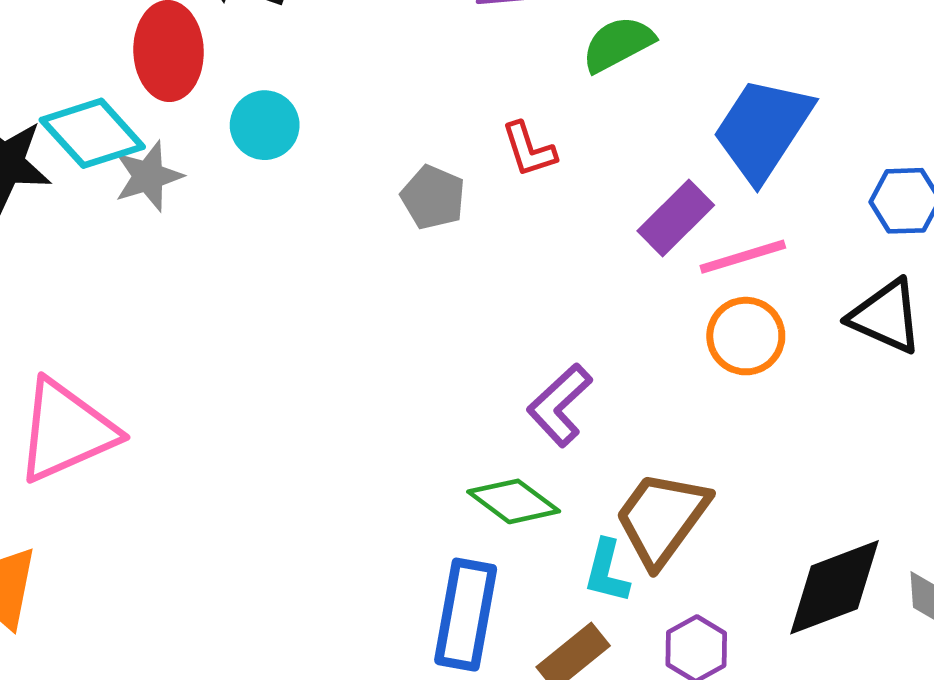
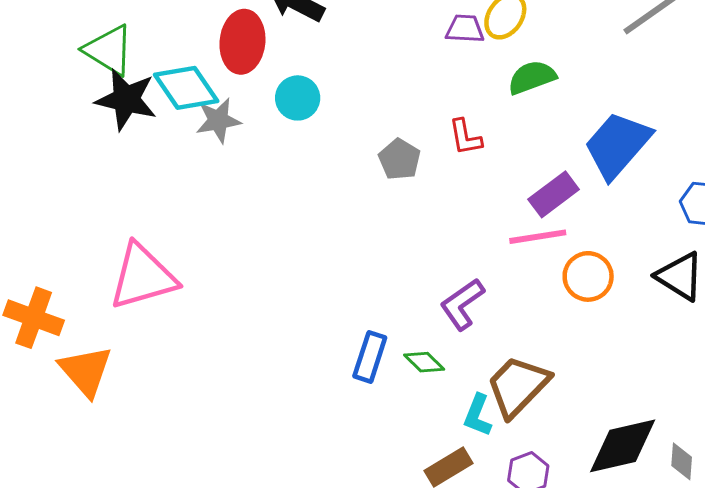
pink line: (743, 257) -> (538, 237), moved
green diamond: (514, 501) -> (424, 362), size x0.7
blue rectangle: (466, 615) -> (370, 357), moved, size x0.7

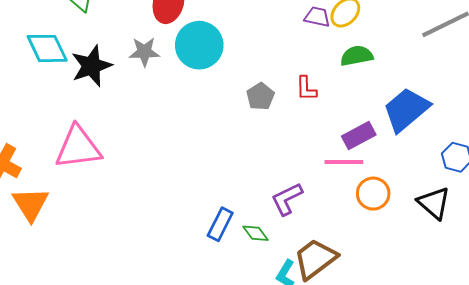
cyan diamond: (186, 88) -> (47, 48), moved
cyan circle: (298, 98) -> (199, 45), size x1.6
black star: (126, 99) -> (91, 66), moved, turned 30

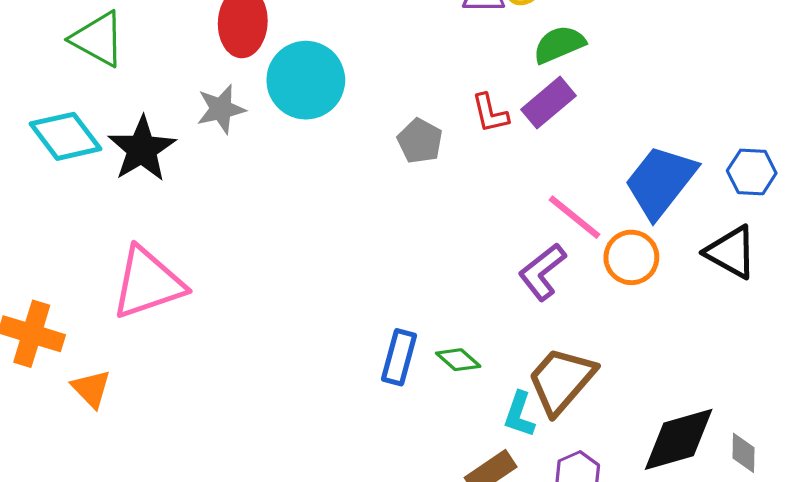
blue trapezoid: (406, 110) -> (661, 182), moved
purple rectangle: (359, 136) -> (548, 103), moved
pink line: (344, 162) -> (574, 217), turned 51
purple L-shape: (287, 199) -> (542, 272), moved
orange triangle: (31, 204) -> (91, 389), size x0.7

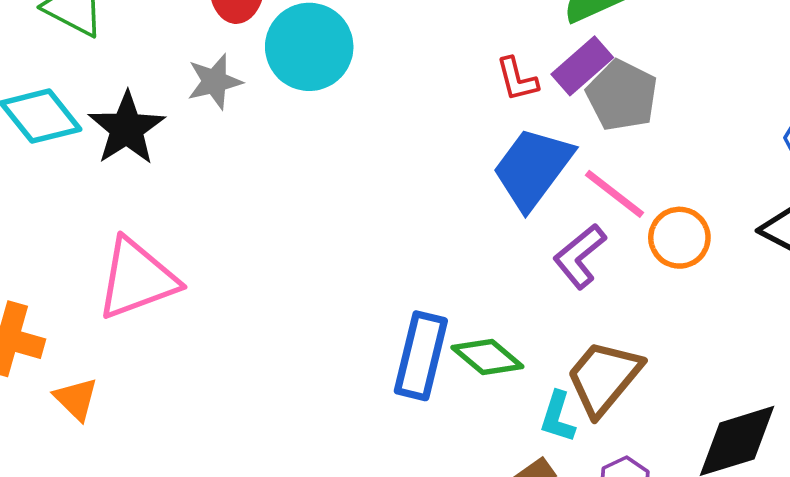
gray pentagon: (420, 141) -> (622, 95), moved, size x1.4
blue trapezoid: (661, 182) -> (533, 168), moved
blue rectangle: (399, 357) -> (421, 356), size x1.4
green diamond: (458, 360) -> (487, 357), size x1.4

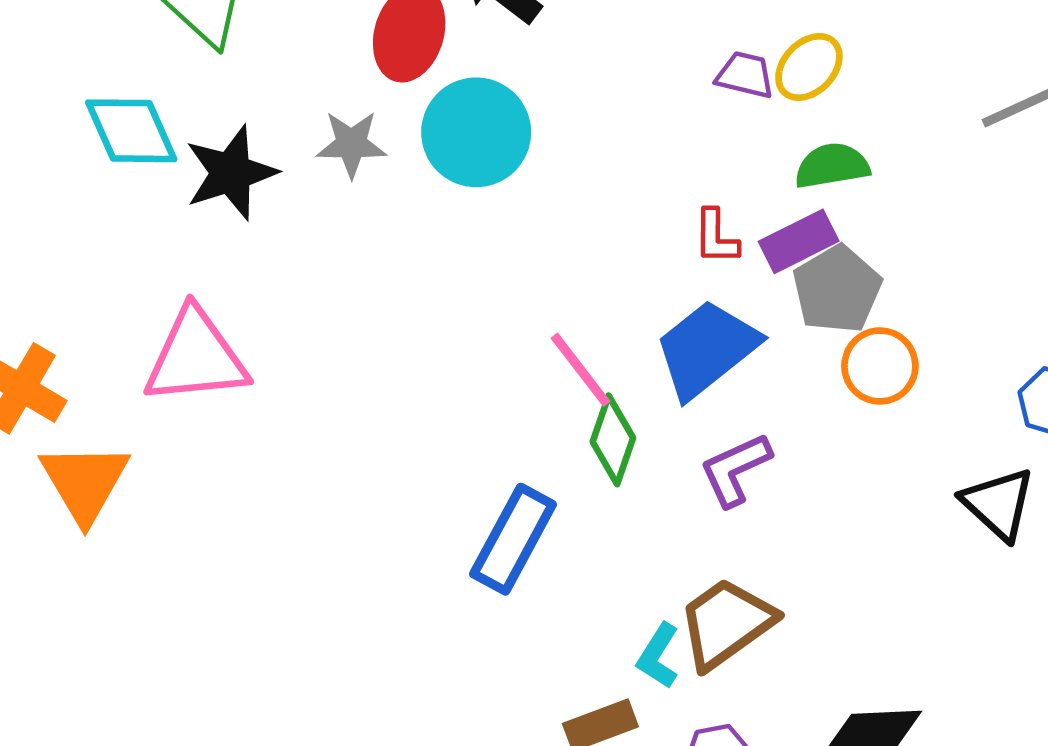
pink line: (614, 194) -> (580, 370), moved
orange circle: (679, 238) -> (880, 366), moved
green diamond: (487, 357) -> (613, 440), moved, turned 54
orange triangle: (76, 399) -> (85, 482), size x1.6

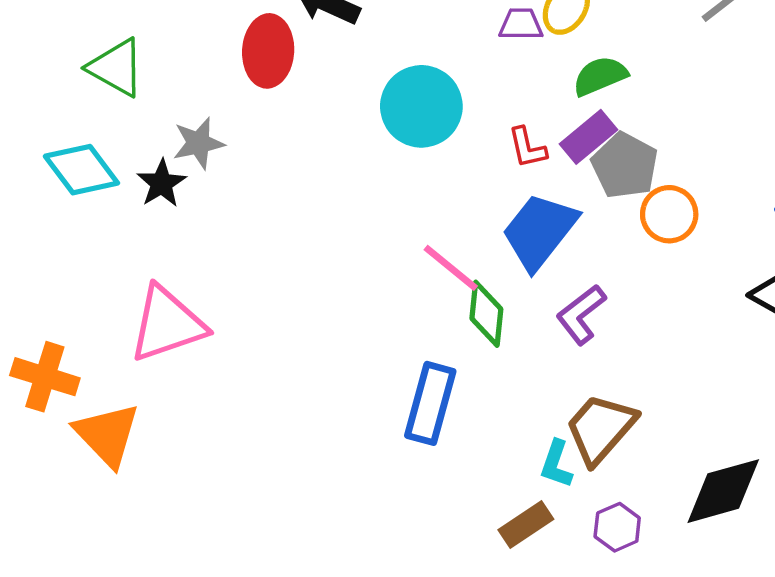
cyan circle: (476, 132) -> (421, 106), moved
gray star: (351, 144) -> (198, 143), moved
black star: (231, 173) -> (161, 183), size x0.7

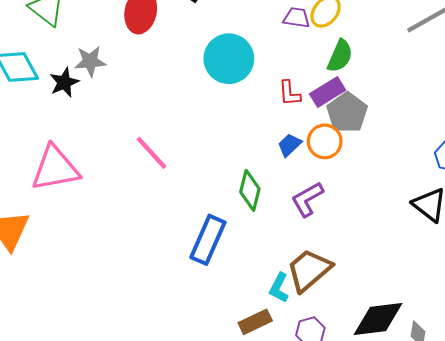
green semicircle: (600, 76) -> (340, 56), turned 128
orange circle: (669, 214) -> (325, 141), moved
blue trapezoid: (540, 231) -> (290, 145), size x0.5
pink line: (451, 268) -> (152, 153), moved

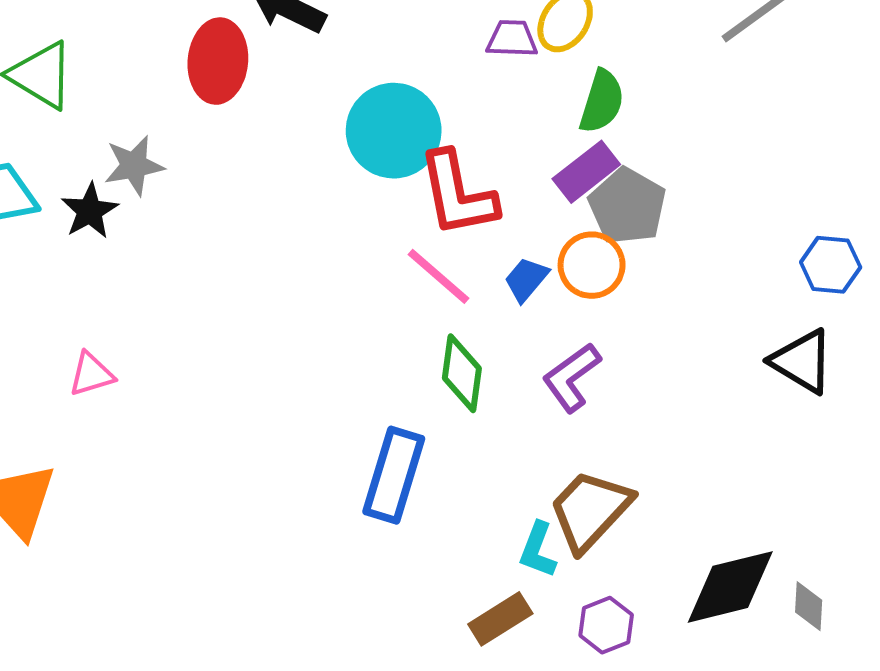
red L-shape: (289, 93) -> (458, 194), moved, size x1.8
pink line: (152, 153) -> (439, 276), moved
pink triangle: (55, 168) -> (91, 374), size x0.5

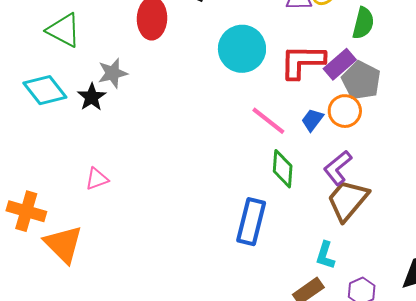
green semicircle: (602, 101) -> (363, 23), moved
red L-shape: (458, 194) -> (302, 62), moved, turned 105
brown trapezoid: (590, 510) -> (348, 200), moved

